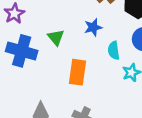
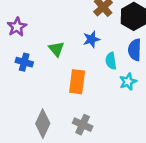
blue cross: (22, 51) -> (24, 62), size x0.6

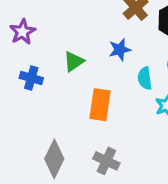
green triangle: (56, 49) -> (74, 62), turned 35

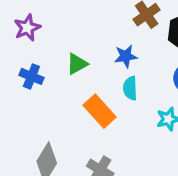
cyan semicircle: (145, 78) -> (130, 88), moved
orange rectangle: (100, 105) -> (100, 111), turned -56

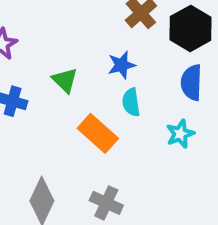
green triangle: (77, 64) -> (65, 80), turned -40

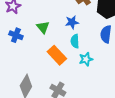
cyan star: (180, 134) -> (86, 59), moved

